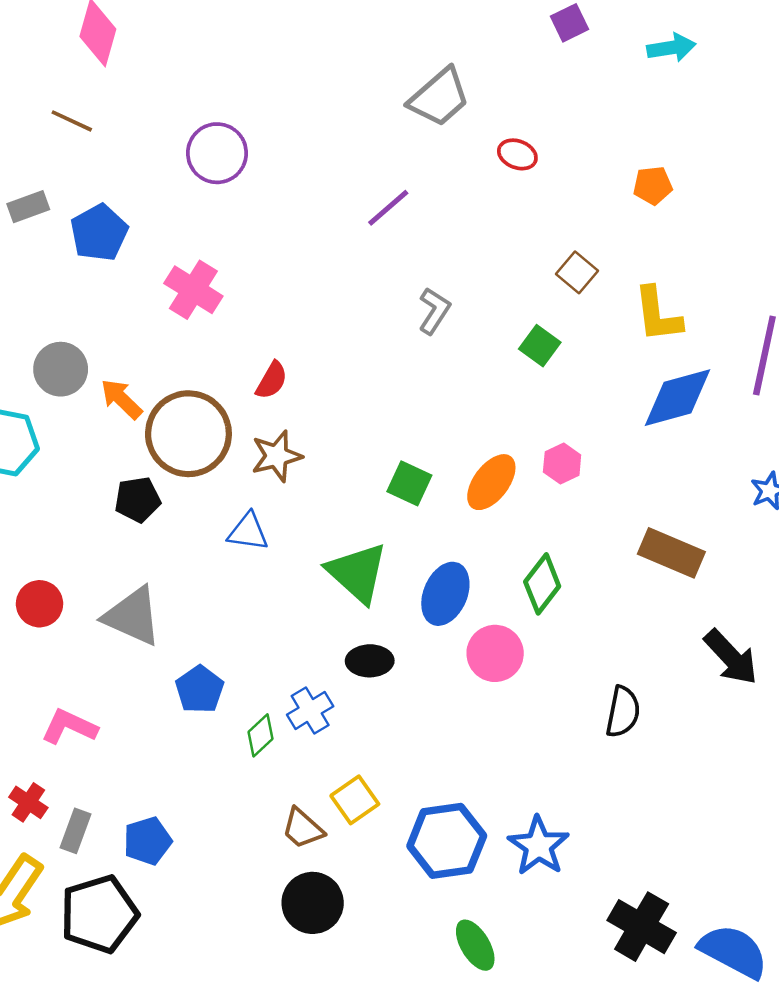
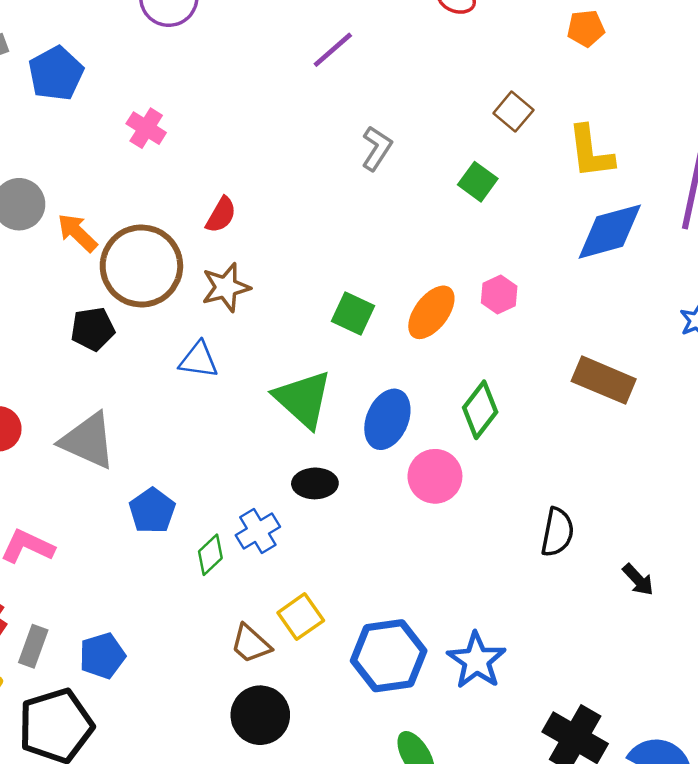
pink cross: (193, 290) -> (146, 128), size x0.7
black arrow: (731, 657) -> (638, 580), moved, size x0.6

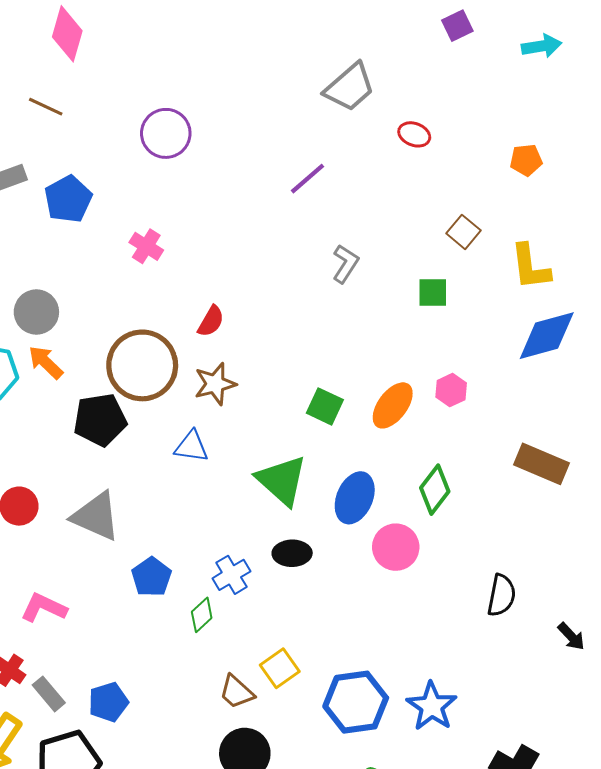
green square: (478, 182) -> (433, 293), turned -36
orange arrow: (77, 233) -> (46, 362), moved
black pentagon: (93, 329) -> (100, 420), size x1.4
blue cross: (258, 531) -> (231, 575), moved
gray rectangle: (33, 646) -> (49, 694), turned -60

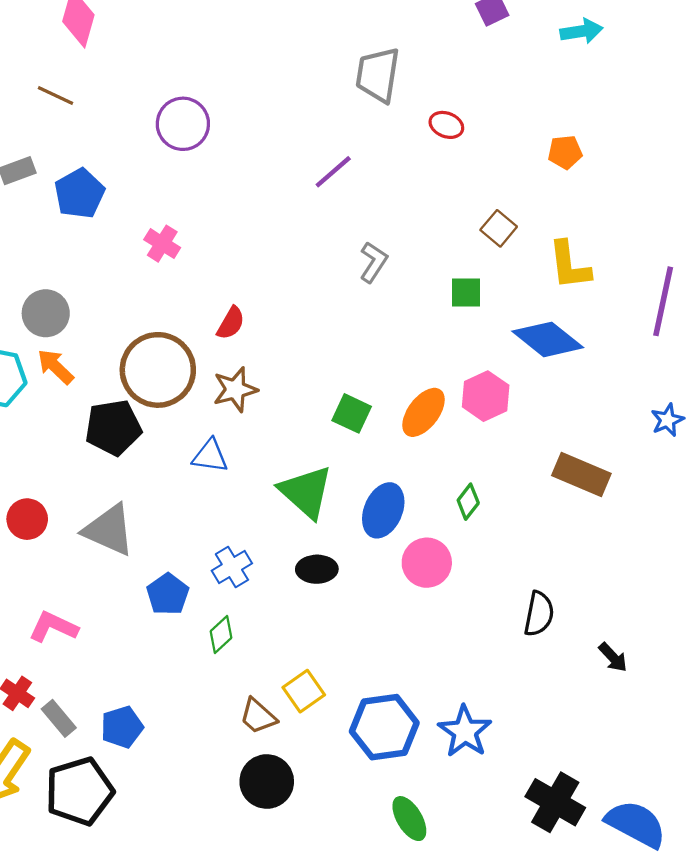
gray trapezoid: (350, 87) -> (378, 75), turned 140
blue diamond: (547, 336) -> (548, 339), moved, turned 54
pink hexagon: (451, 390) -> (486, 396), size x1.4
green diamond: (435, 490) -> (468, 502), size x0.7
blue cross: (231, 575) -> (232, 567), moved

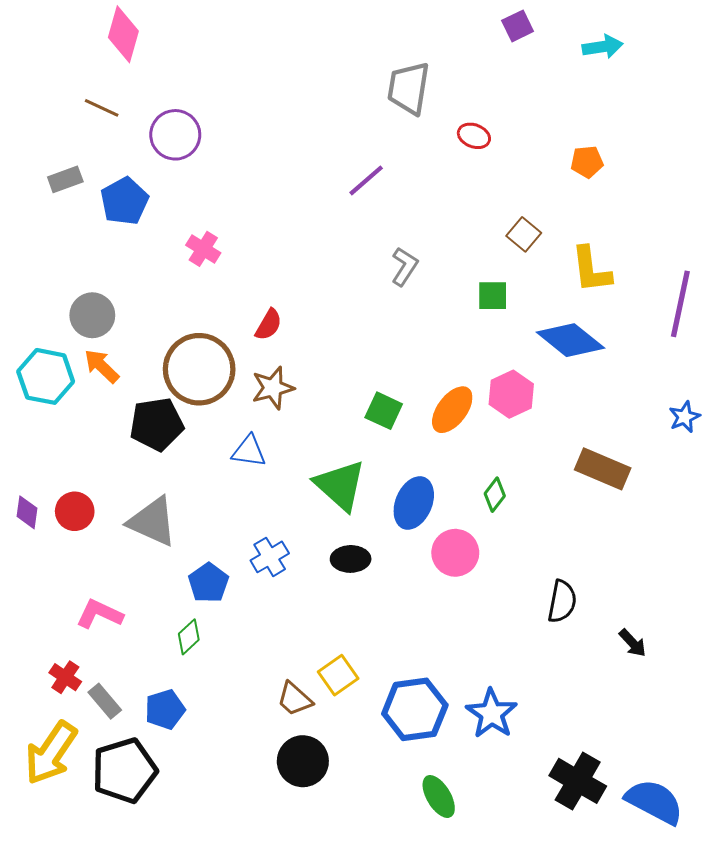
purple circle: (183, 124) -> (175, 135), moved
green diamond: (221, 635) -> (189, 637), moved

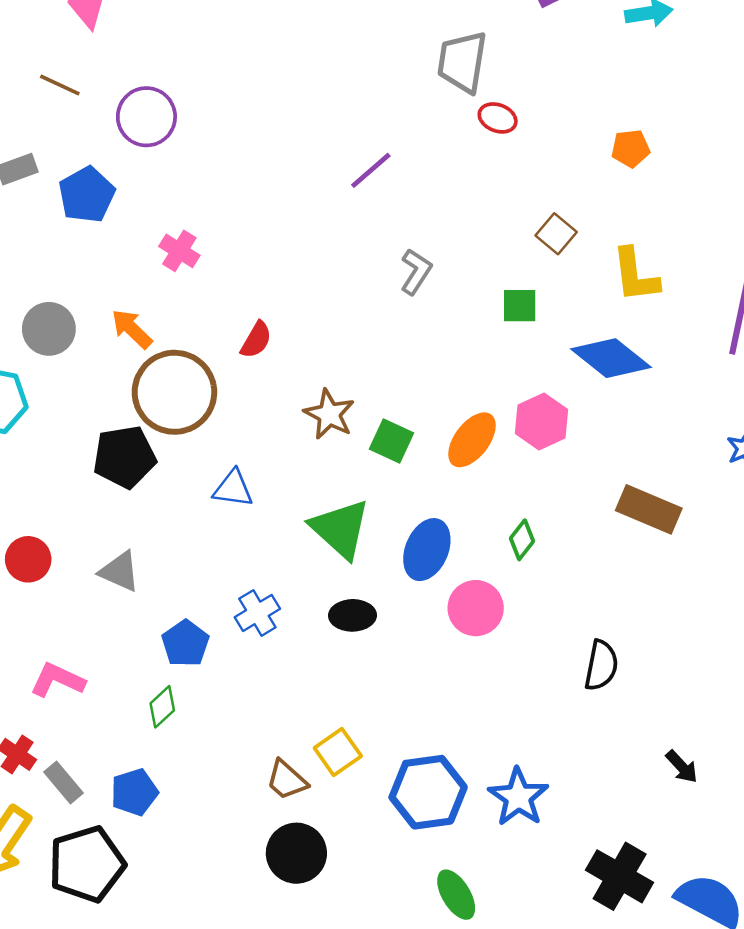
gray trapezoid: (409, 88) -> (462, 62), moved
orange arrow: (102, 366) -> (132, 329), moved
brown star: (273, 388) -> (329, 414), moved, turned -30
gray triangle: (152, 522) -> (120, 572), size x0.7
black arrow: (633, 643) -> (682, 767), moved

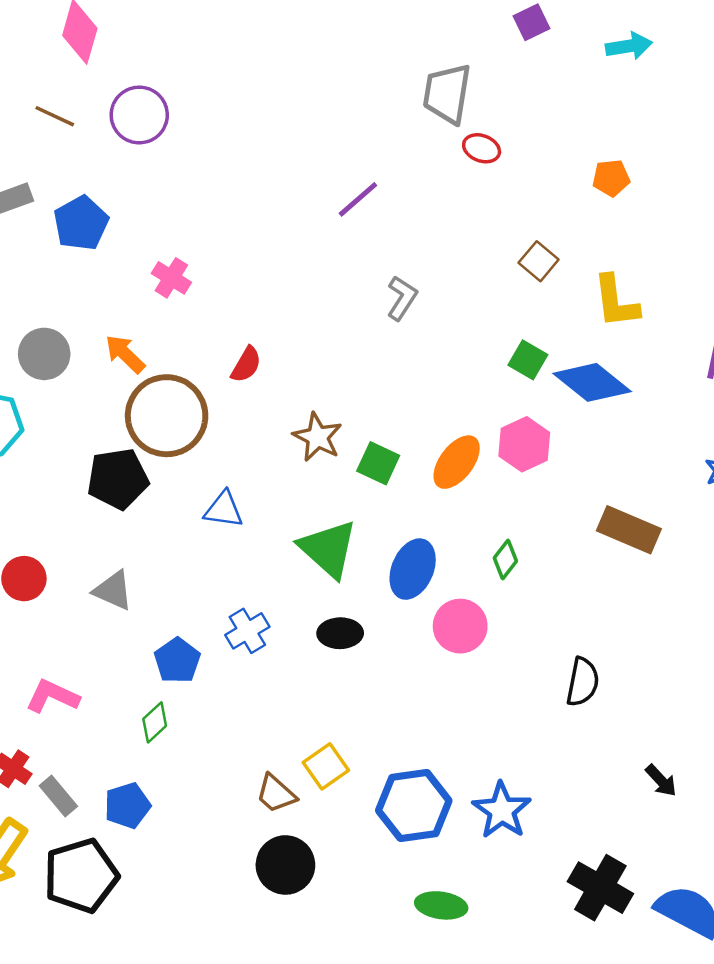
purple circle: (146, 117) -> (139, 115), moved
green square: (520, 306) -> (528, 360), moved, turned 30
green ellipse: (456, 895) -> (441, 905), turned -51

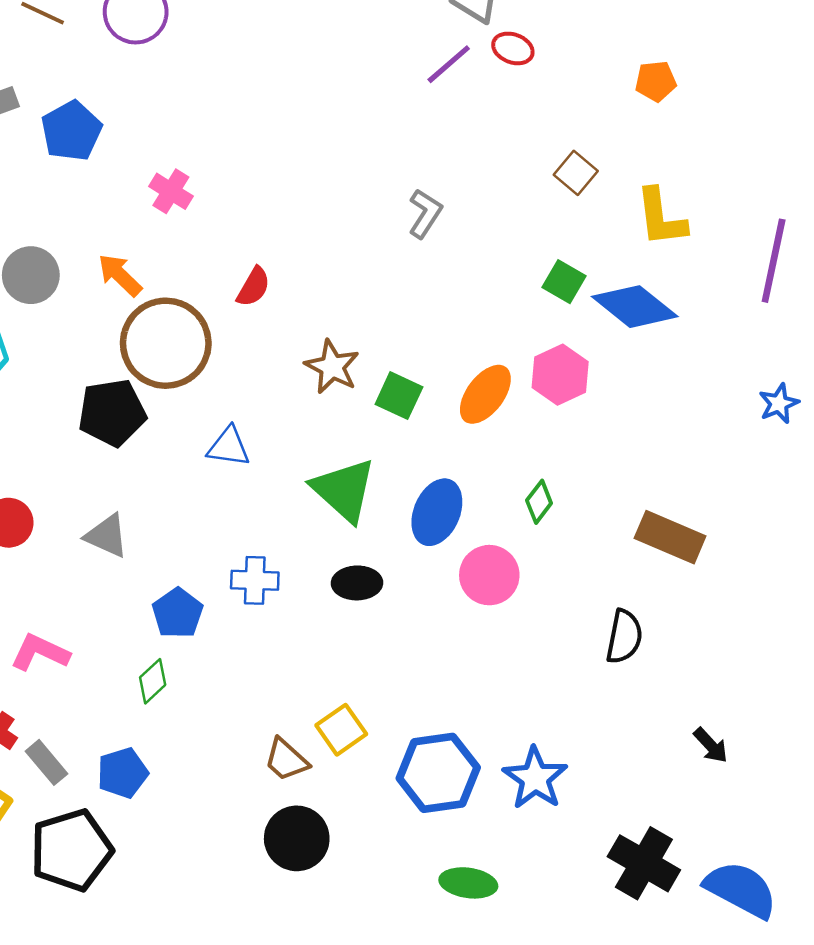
purple line: (358, 199) -> (449, 64), moved
brown rectangle: (629, 530) -> (670, 537), moved
blue cross: (247, 631) -> (255, 580), turned 33

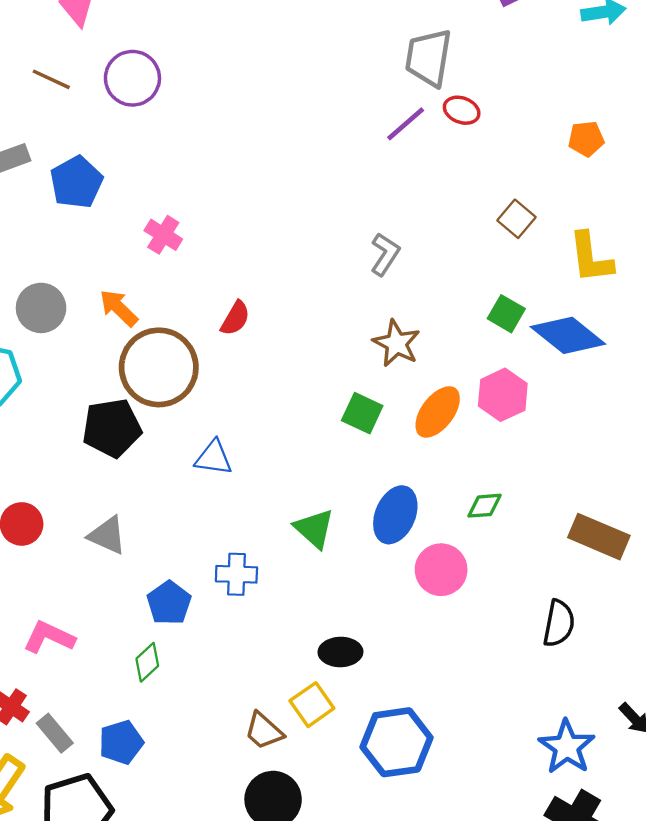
brown star: (332, 367) -> (396, 343), moved
green triangle: (344, 490) -> (314, 529), moved, size x0.7
green diamond: (539, 502) -> (484, 506), turned 48
black ellipse: (357, 583) -> (340, 652), moved
blue star: (535, 778) -> (567, 747), moved

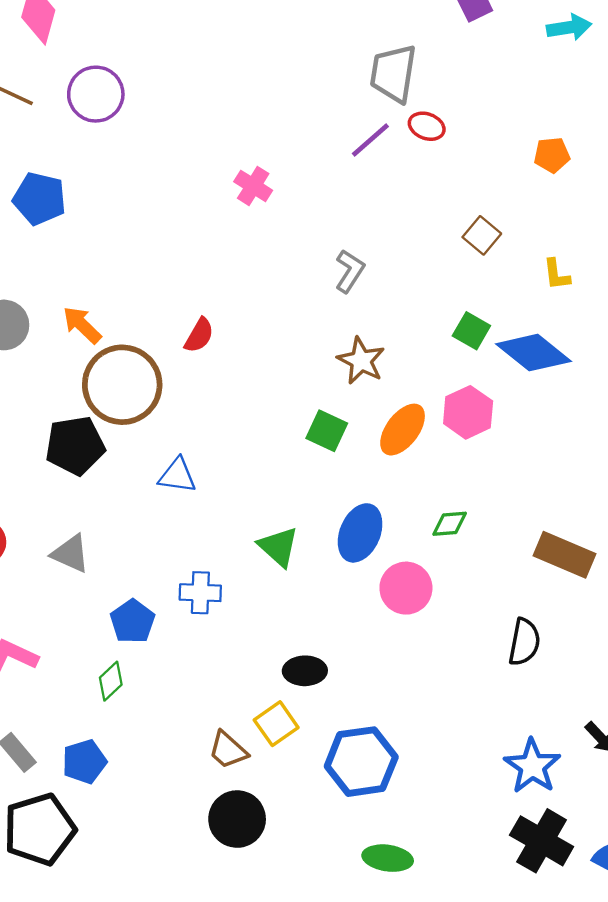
blue pentagon: (76, 182) -> (39, 199), turned -30
pink cross: (163, 235) -> (253, 186), moved
yellow L-shape: (591, 258) -> (556, 274), size x0.6

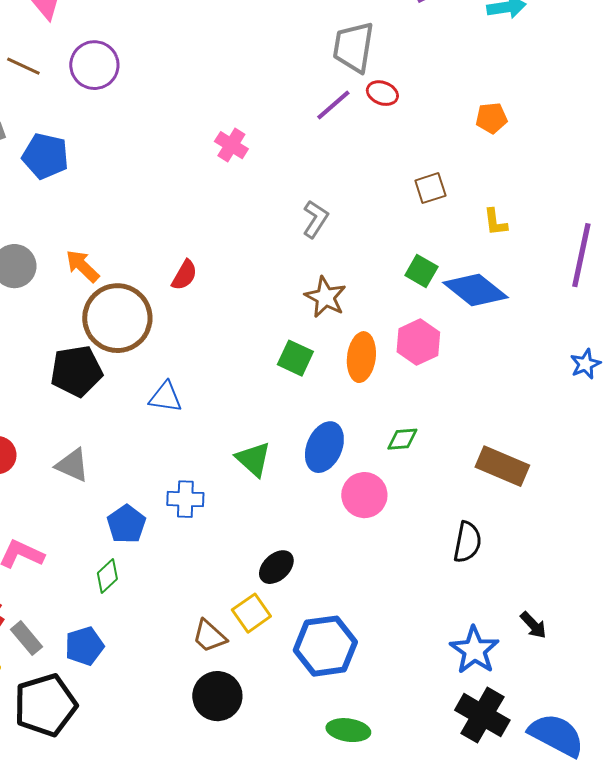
brown square: (482, 235) -> (430, 188), turned 32
orange ellipse: (403, 430) -> (361, 357), turned -30
black ellipse: (305, 671) -> (276, 567), turned -42

